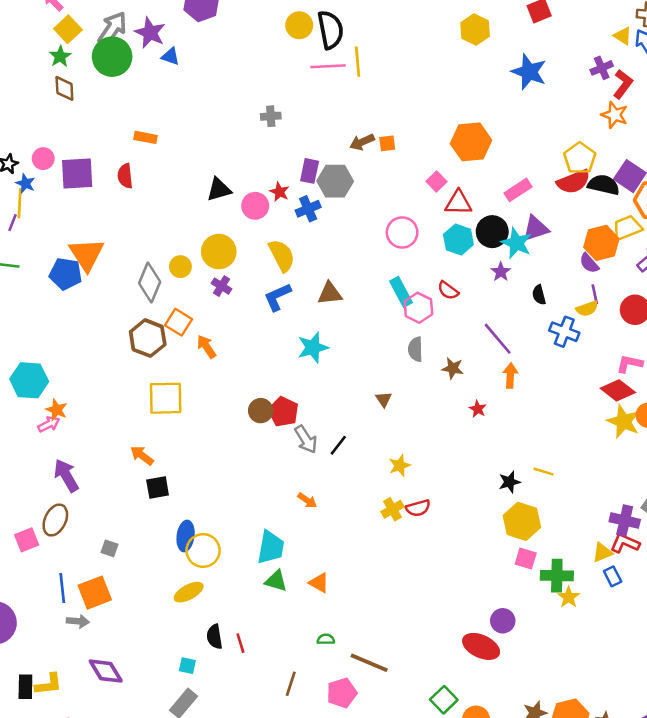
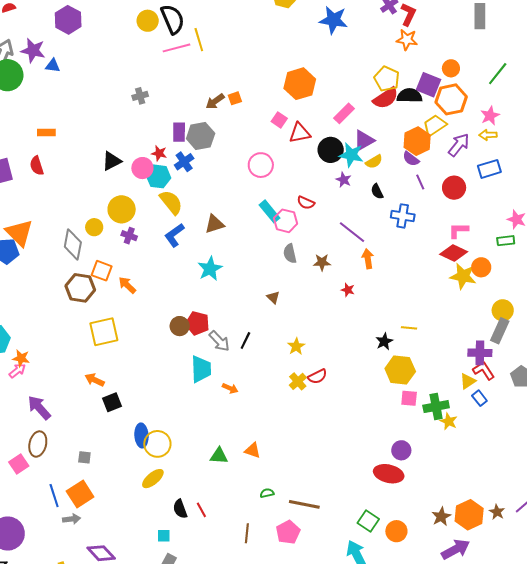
cyan hexagon: (458, 240) -> (158, 176), moved
yellow semicircle: (587, 309) -> (374, 162), moved
red L-shape: (625, 543) -> (484, 371), turned 45
cyan trapezoid: (271, 547) -> (201, 369), moved

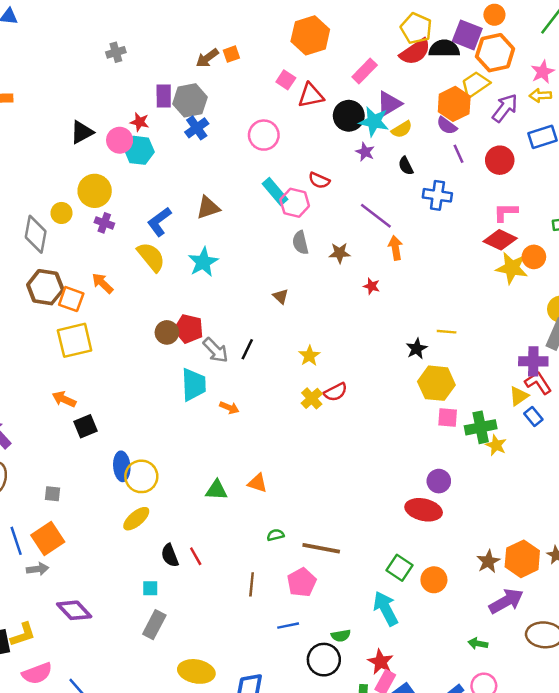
blue cross: (184, 162) -> (197, 128), moved
yellow semicircle: (171, 202) -> (151, 257), moved
orange square: (102, 271) -> (71, 299), moved

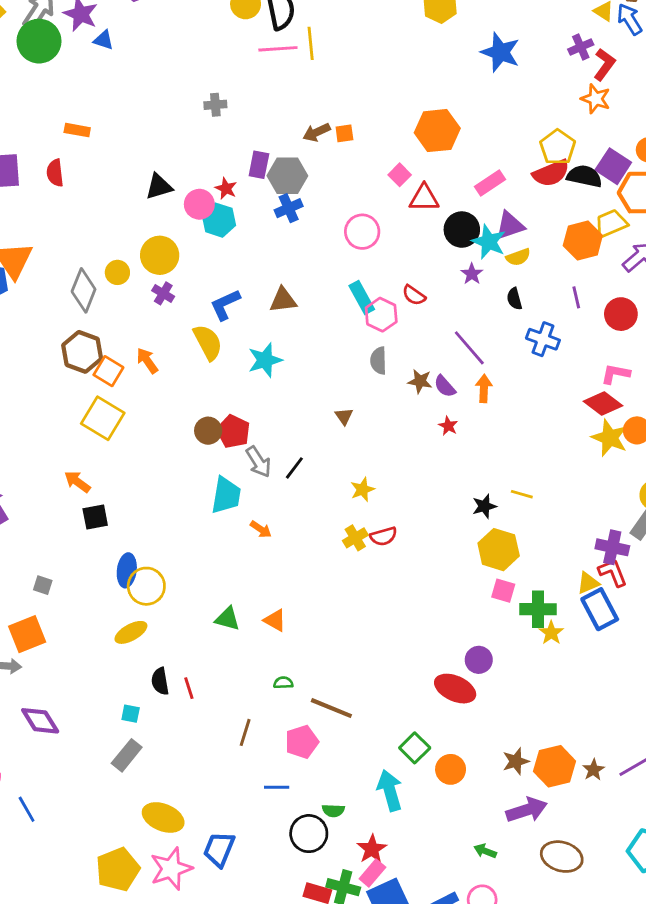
purple semicircle: (447, 126) -> (445, 386), moved
yellow square: (75, 340) -> (103, 418), turned 33
blue rectangle: (533, 416) -> (600, 609), size x1.8

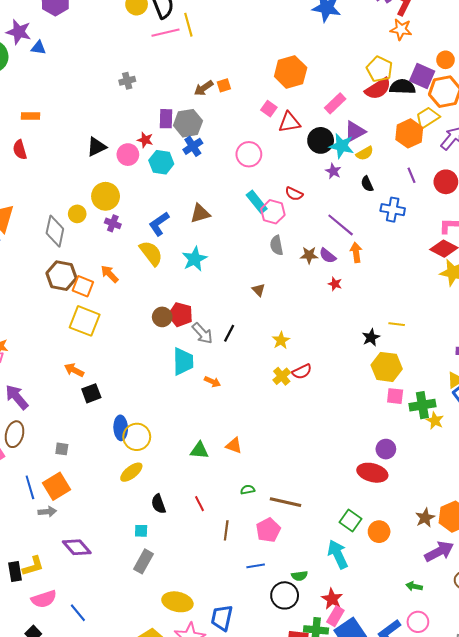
cyan hexagon: (219, 220) -> (161, 162), moved
red line: (189, 688) -> (199, 504), moved

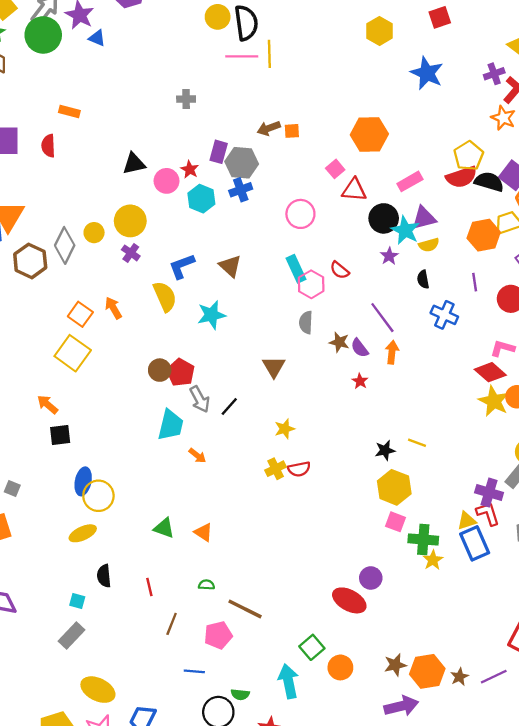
brown triangle: (200, 213) -> (230, 266), turned 45
brown hexagon: (62, 276) -> (30, 261), moved
brown triangle: (259, 290) -> (274, 367), size x1.5

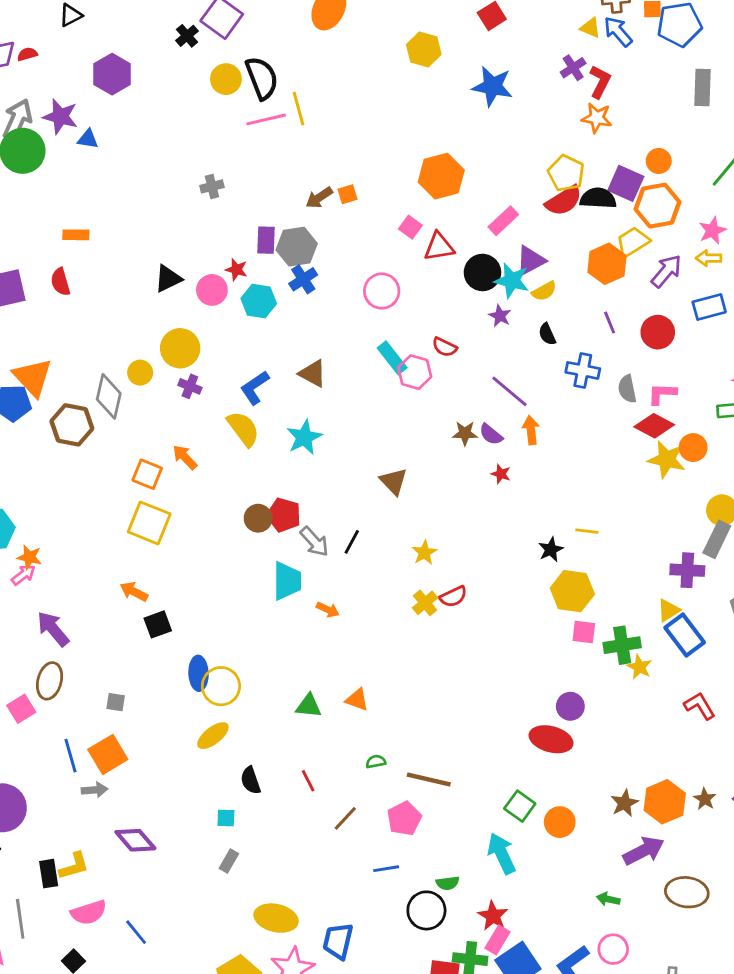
gray semicircle: (306, 322) -> (627, 389), moved
red L-shape: (488, 514) -> (700, 706), moved
brown line: (172, 624) -> (345, 818), turned 35
gray rectangle: (72, 635) -> (229, 861), size x0.7

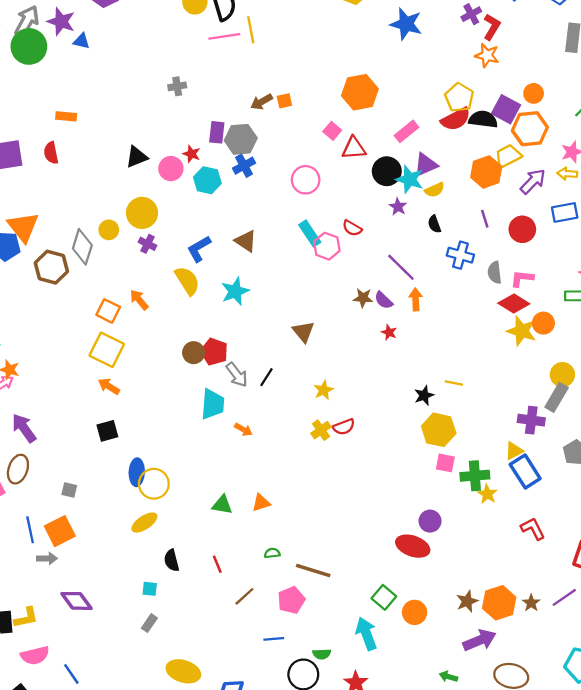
orange arrow: (134, 592) -> (109, 386), moved
orange triangle: (357, 700) -> (261, 503), turned -42

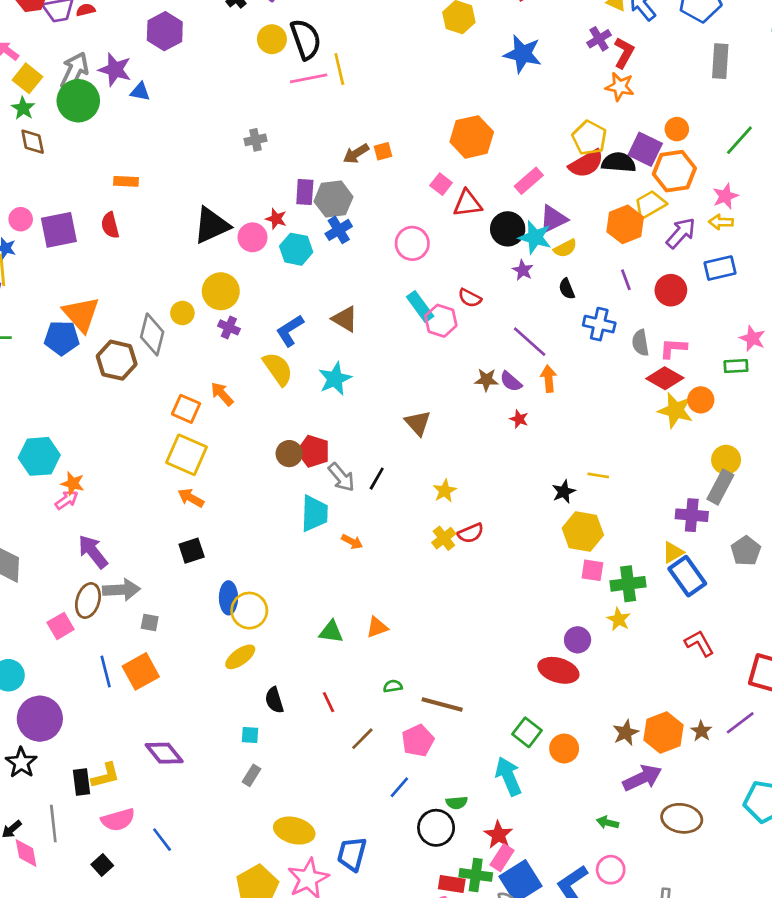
black triangle: (137, 157) -> (211, 225), size x1.4
yellow star: (487, 494) -> (619, 619), moved
gray arrow: (47, 558) -> (121, 590), moved, size x1.5
blue line: (274, 639) -> (399, 787), turned -42

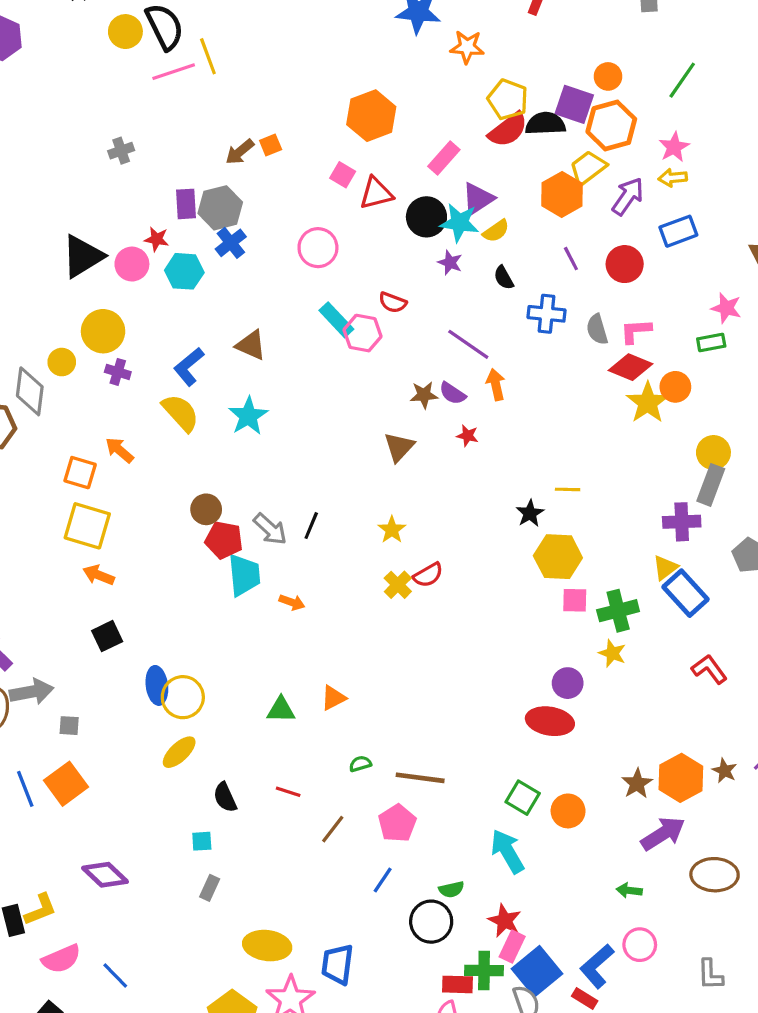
orange star: (620, 87) -> (467, 47), moved
yellow star: (675, 410) -> (648, 403), turned 30
brown triangle: (418, 423) -> (399, 447), moved, turned 32
red pentagon: (313, 451) -> (224, 540), moved
red line: (328, 702) -> (288, 792), turned -40

